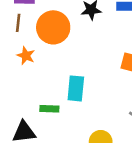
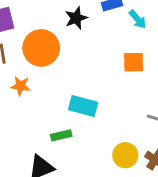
cyan rectangle: (76, 88) -> (83, 106), turned -65

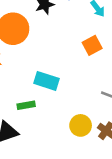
orange square: (134, 62) -> (92, 45), turned -30

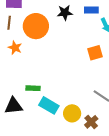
cyan rectangle: (46, 81) -> (49, 105), moved

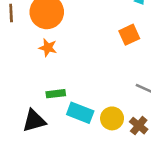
orange star: (15, 48) -> (48, 48), moved

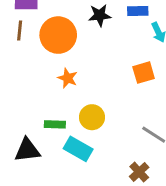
orange star: (48, 48) -> (68, 78), moved
yellow circle: (112, 118) -> (92, 117), moved

